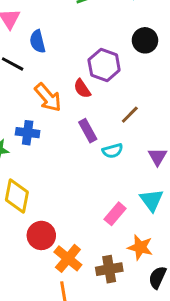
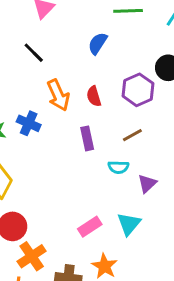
blue semicircle: (38, 41) -> (98, 43), moved, turned 30
purple hexagon: (104, 65) -> (138, 90), moved
cyan semicircle: (113, 151) -> (118, 167), moved

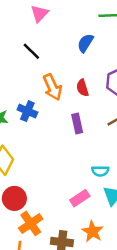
cyan semicircle: (118, 167) -> (100, 171), moved

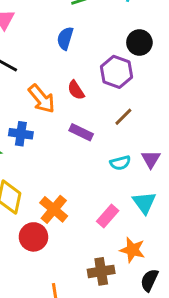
purple rectangle: (77, 124) -> (81, 132), turned -36
cyan semicircle: (100, 171) -> (120, 163), moved
orange cross: (31, 223) -> (54, 209), moved

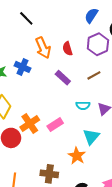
blue semicircle: (65, 38) -> (91, 16), moved
pink rectangle: (108, 216) -> (55, 125), moved
orange star: (132, 250) -> (77, 156), moved

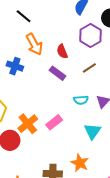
black line: (26, 18) -> (24, 16), moved
red semicircle: (68, 49) -> (62, 51), moved
orange star: (77, 156) -> (80, 163), moved

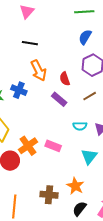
black line: (24, 16) -> (30, 43), turned -35
pink rectangle: (54, 122) -> (53, 146), turned 56

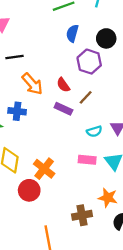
brown line: (90, 96) -> (86, 97), moved
pink rectangle: (53, 146) -> (87, 160), moved

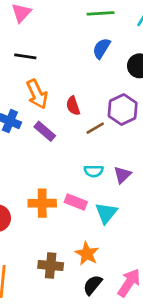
purple hexagon: (89, 62) -> (123, 110), moved
purple rectangle: (63, 109) -> (45, 131), moved
orange cross: (44, 169) -> (42, 203), moved, turned 35

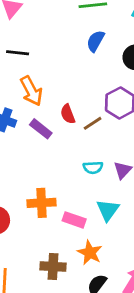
red semicircle: (73, 106) -> (68, 114), moved
pink rectangle: (76, 202) -> (74, 220), moved

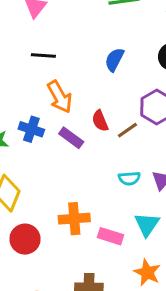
blue semicircle: (95, 41) -> (114, 60), moved
orange star: (90, 253) -> (147, 272), moved

